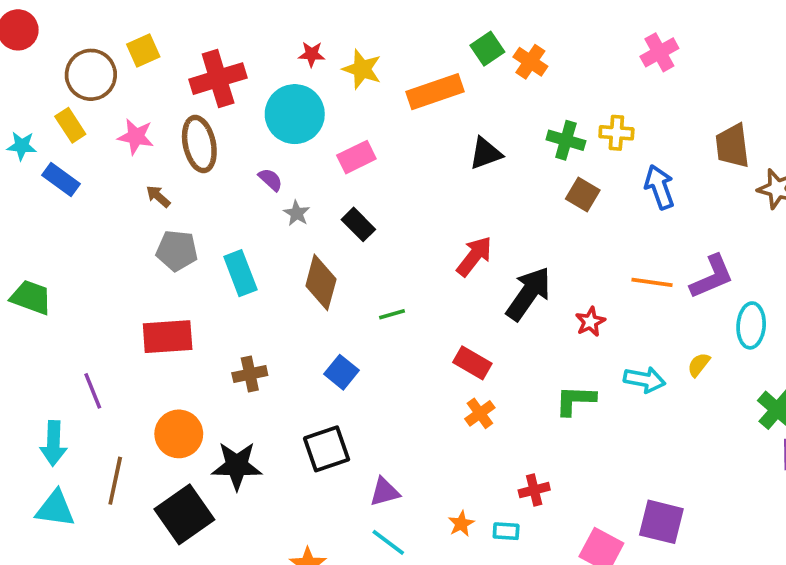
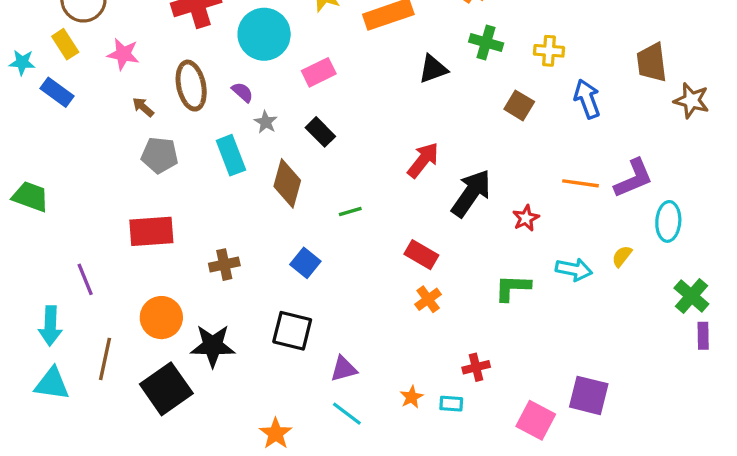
green cross: (566, 140) -> (486, 43), moved
brown ellipse: (199, 144) -> (191, 86), moved
cyan rectangle: (240, 273) -> (231, 155), moved
black square: (327, 449) -> (292, 331), turned 33

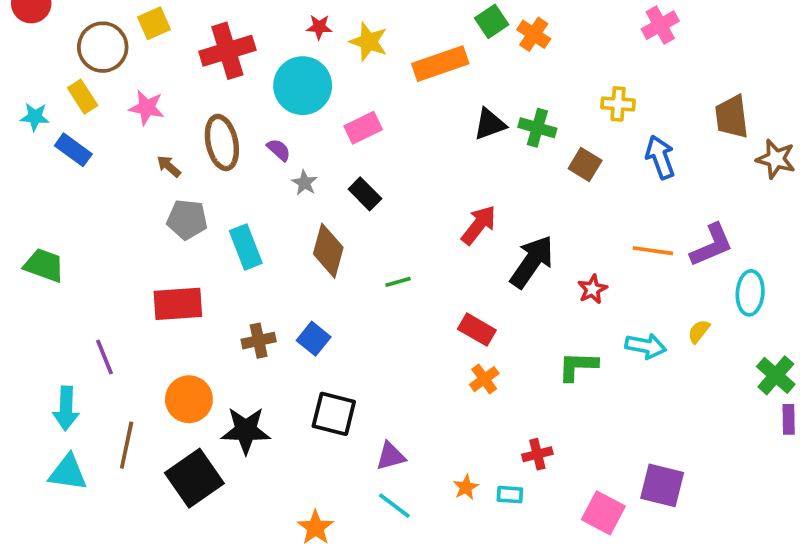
green cross: (486, 43) -> (537, 128), moved
cyan rectangle: (231, 155) -> (246, 247), moved
blue square: (305, 263) -> (314, 339), moved

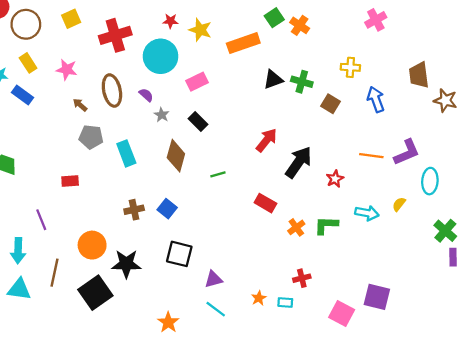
brown circle: (103, 47) -> (26, 24), moved
red rectangle: (178, 304) -> (70, 181), moved, size x0.6
orange cross: (484, 379) -> (296, 227), moved

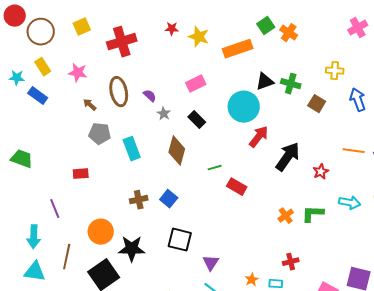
cyan circle: (161, 56) -> (244, 107), moved
red rectangle: (265, 203) -> (237, 187), moved
purple triangle: (214, 279) -> (211, 263), turned -42

